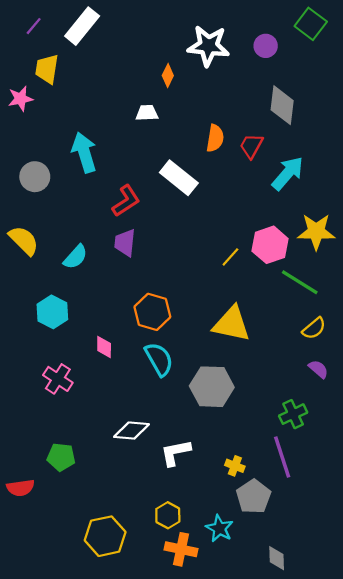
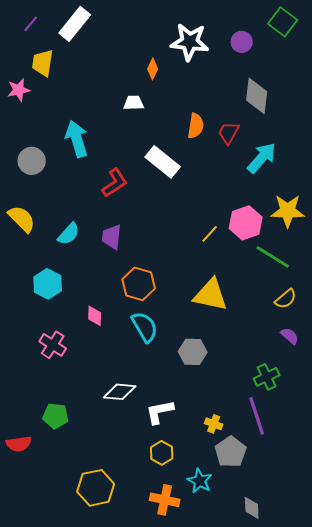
purple trapezoid: (125, 243) -> (112, 237), moved
gray hexagon: (212, 387) -> (193, 352), size x0.7
yellow hexagon: (168, 515) -> (162, 453), moved

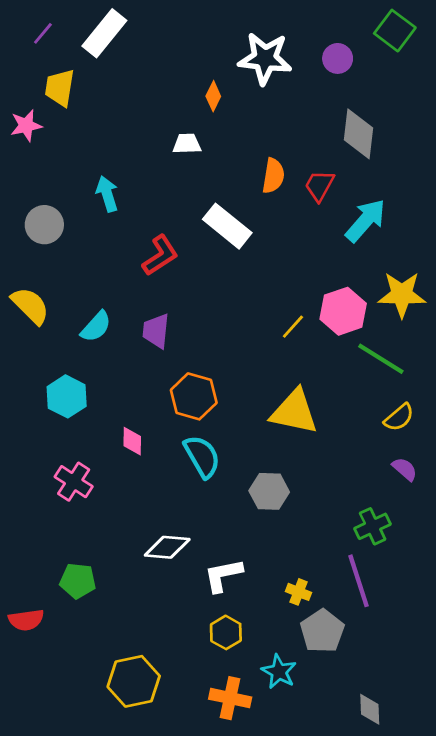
cyan arrow: (77, 139) -> (107, 194), size x0.7
gray diamond: (252, 508) -> (370, 709), moved

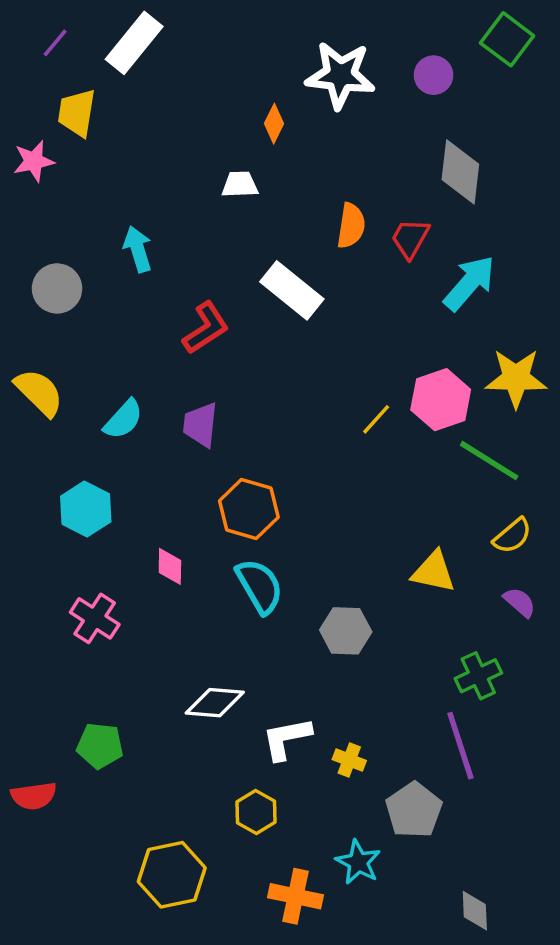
yellow triangle: (294, 412) -> (434, 572), moved, size x0.7
yellow cross: (298, 592) -> (349, 760), moved
yellow hexagon: (226, 632) -> (256, 812), moved

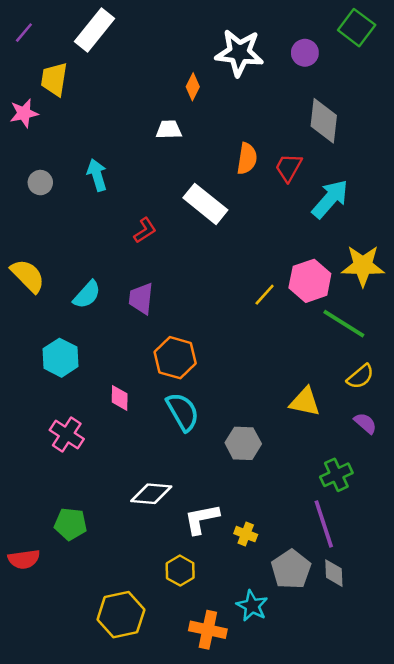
purple line: (55, 43) -> (24, 33), moved
gray circle: (57, 288) -> (40, 183), moved, size x0.7
red L-shape: (206, 328) -> (145, 230), size x0.7
gray diamond: (475, 911) -> (334, 573), moved

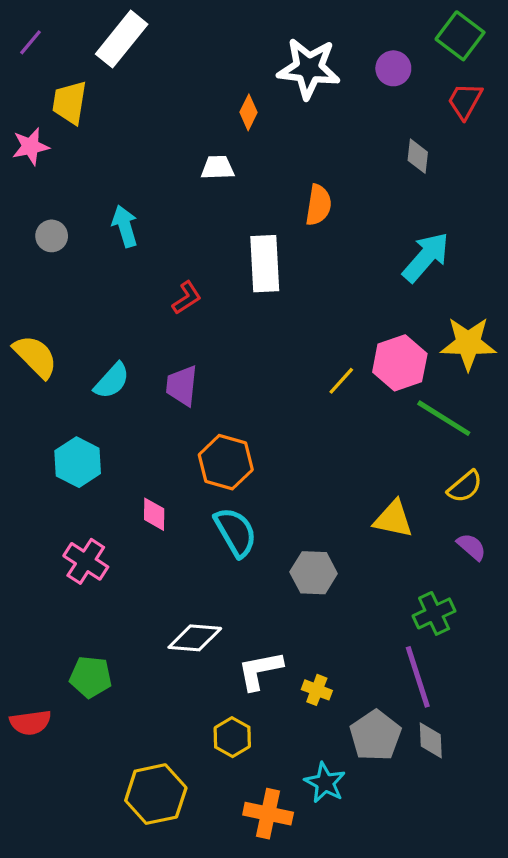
gray diamond: (324, 121) -> (418, 156), size x0.6
red trapezoid: (289, 167) -> (465, 101), moved
white rectangle: (205, 204) -> (265, 264), turned 48

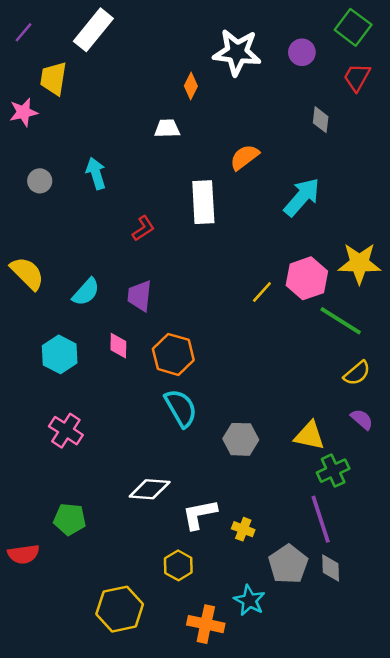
orange semicircle: (318, 205) -> (244, 157), turned -136
cyan arrow: (426, 257) -> (302, 197), moved
pink diamond: (154, 514) -> (118, 346), moved
yellow triangle: (393, 519) -> (309, 436), moved

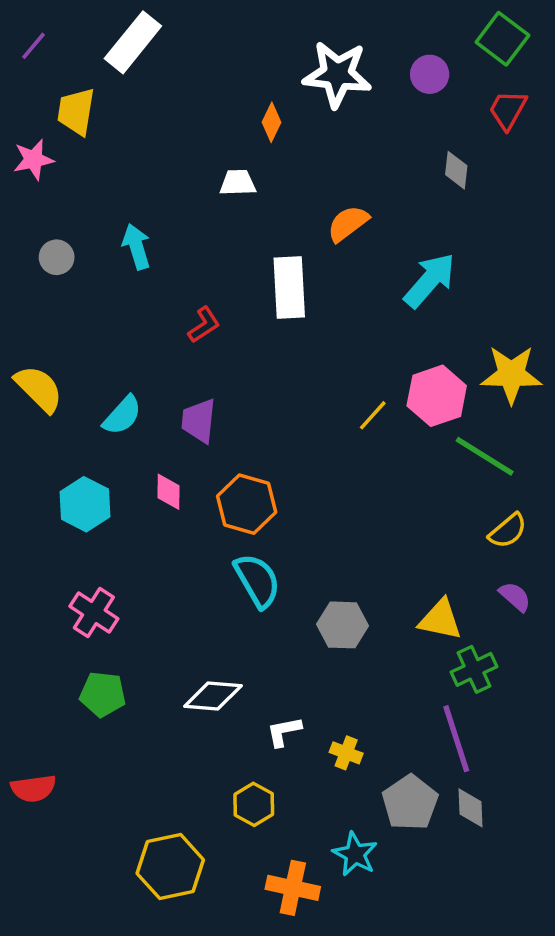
white L-shape: (200, 514) -> (284, 732), size x0.7
green pentagon: (70, 519) -> (103, 694), moved

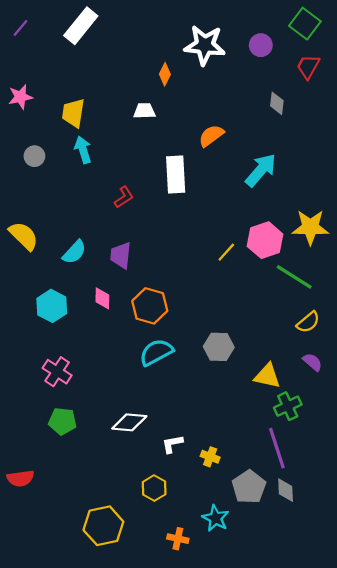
yellow trapezoid: (76, 112) -> (73, 113), moved
cyan semicircle: (257, 581) -> (156, 352), turned -88
gray hexagon: (343, 625) -> (219, 347), moved
orange cross: (293, 888) -> (178, 539), size x0.7

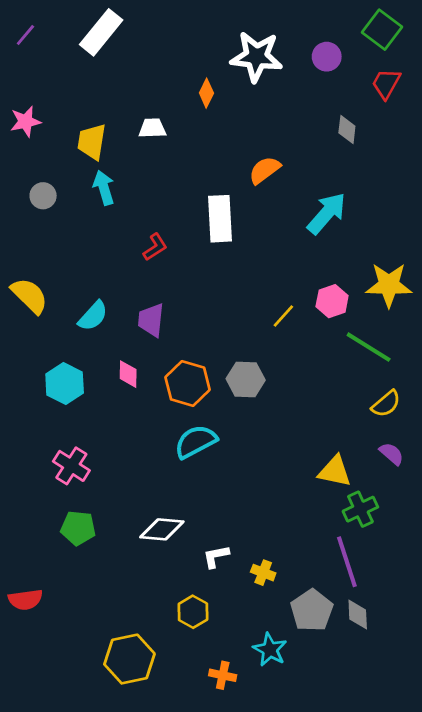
white trapezoid: (144, 111) -> (152, 128), moved
pink hexagon: (265, 240) -> (332, 301), size x0.7
gray hexagon: (219, 347) -> (246, 379), moved

